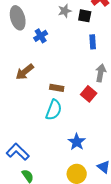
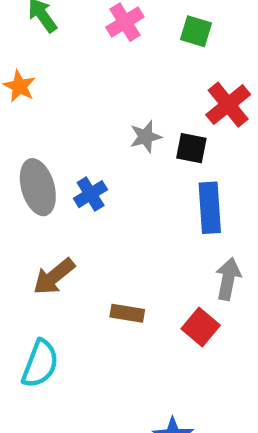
gray ellipse: (18, 18) -> (38, 187), moved
blue rectangle: (93, 42) -> (210, 208), size x1.5
cyan semicircle: (54, 110) -> (40, 364), moved

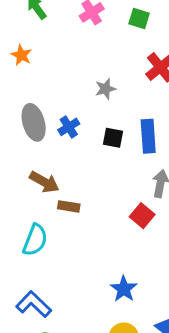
black square: (191, 148) -> (113, 138), moved
brown arrow: (54, 277) -> (44, 182), turned -112
brown rectangle: (127, 313) -> (69, 206), moved

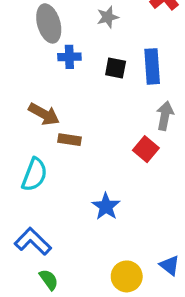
gray ellipse: (34, 122) -> (49, 23), moved
blue cross: (69, 127) -> (69, 57), turned 30
blue star: (124, 289) -> (106, 206), moved

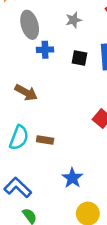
brown rectangle: (69, 140) -> (45, 140), moved
blue star: (106, 206) -> (72, 178), moved

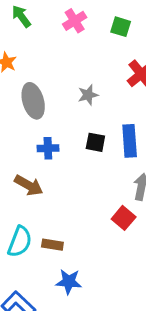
blue cross: (45, 50) -> (48, 148), moved
blue star: (72, 178) -> (69, 282), moved, turned -30

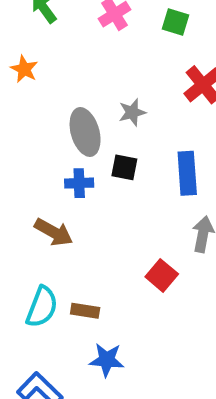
gray ellipse: (33, 101) -> (85, 132), moved
black square: (95, 142) -> (124, 167), moved
red square: (124, 218) -> (162, 275), moved

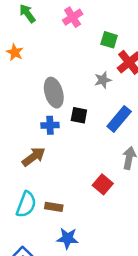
green square: (175, 22) -> (109, 40), moved
gray star: (132, 112) -> (103, 80), moved
blue rectangle: (187, 173) -> (119, 119), turned 44
brown arrow: (54, 232) -> (34, 157), turned -65

